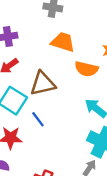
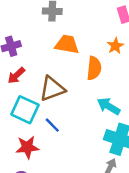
orange semicircle: (86, 69) -> (94, 68), turned -90

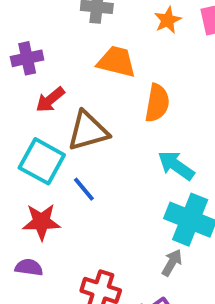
orange star: (115, 46) -> (168, 20), moved
red arrow: (16, 75) -> (50, 100), moved

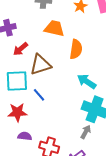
cyan square: (42, 161) -> (17, 81), turned -30
purple semicircle: (29, 267) -> (25, 136), moved

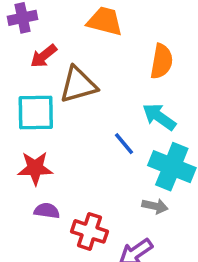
orange semicircle: (76, 49) -> (162, 61), moved
blue line: (39, 95) -> (124, 144), moved
gray arrow: (86, 132) -> (155, 206), turned 72

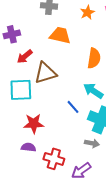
red star: (35, 168) -> (34, 124), moved

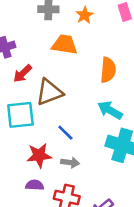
orange star: (87, 12) -> (85, 15), moved
blue line: (73, 107) -> (65, 133), moved
gray arrow: (92, 143) -> (70, 163), moved

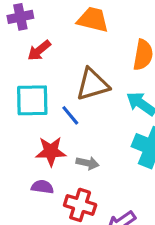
brown triangle: (49, 92) -> (93, 84), moved
blue line: (65, 133) -> (70, 115), moved

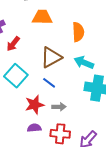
cyan square: (32, 100) -> (16, 76), turned -35
blue line: (70, 115) -> (49, 83), moved

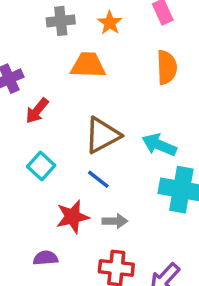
orange semicircle: (78, 32) -> (167, 67), moved
cyan square: (16, 76) -> (41, 166), size x0.7
purple semicircle: (34, 128) -> (46, 258), moved

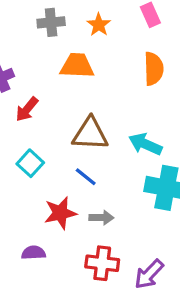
brown triangle: (102, 135) -> (90, 134), turned 30

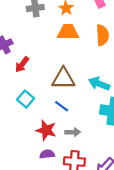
orange trapezoid: (77, 66) -> (68, 32), moved
red star: (60, 213) -> (46, 130), turned 30
purple semicircle: (33, 253) -> (47, 154), moved

